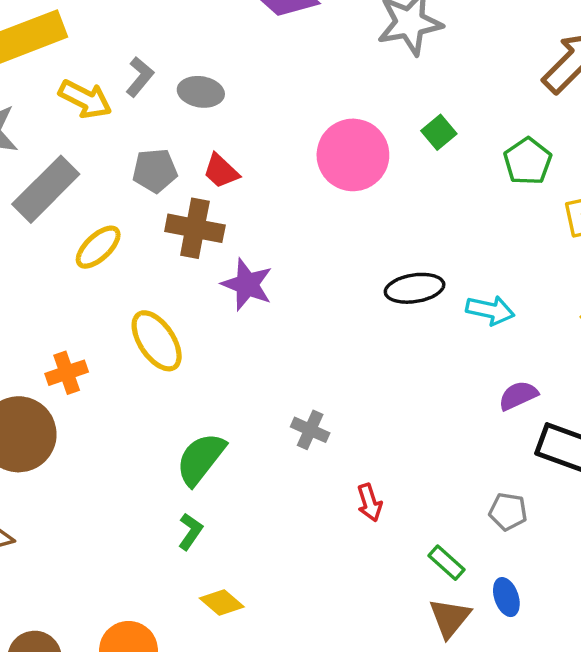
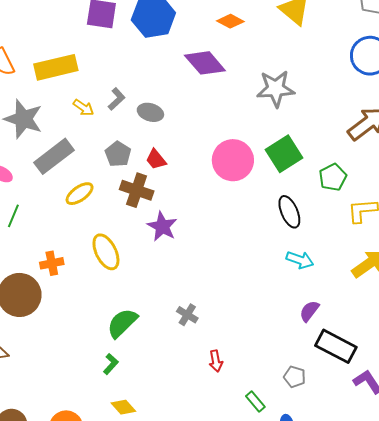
yellow arrow: (85, 99) -> (83, 108), size x0.7
green square: (439, 132) -> (284, 154), size x1.8
gray pentagon: (155, 171) -> (118, 154), turned 30
black ellipse: (415, 288) -> (289, 212), moved, turned 68
purple semicircle: (518, 396) -> (309, 311), turned -35

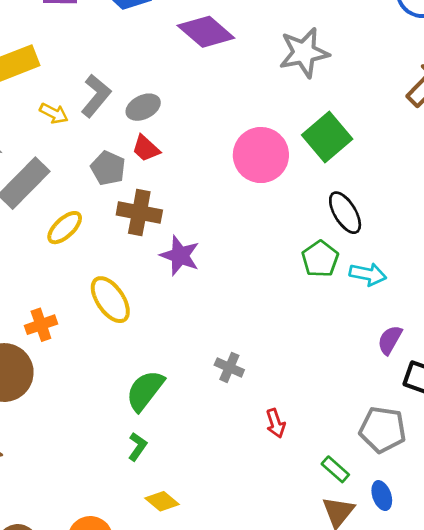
gray L-shape: (117, 99) -> (96, 96), size x1.4
gray ellipse: (150, 112) -> (143, 107), turned -35
red trapezoid: (156, 159) -> (146, 148), moved
green pentagon: (333, 177) -> (320, 259), moved
gray pentagon: (295, 377) -> (383, 430), size x1.6

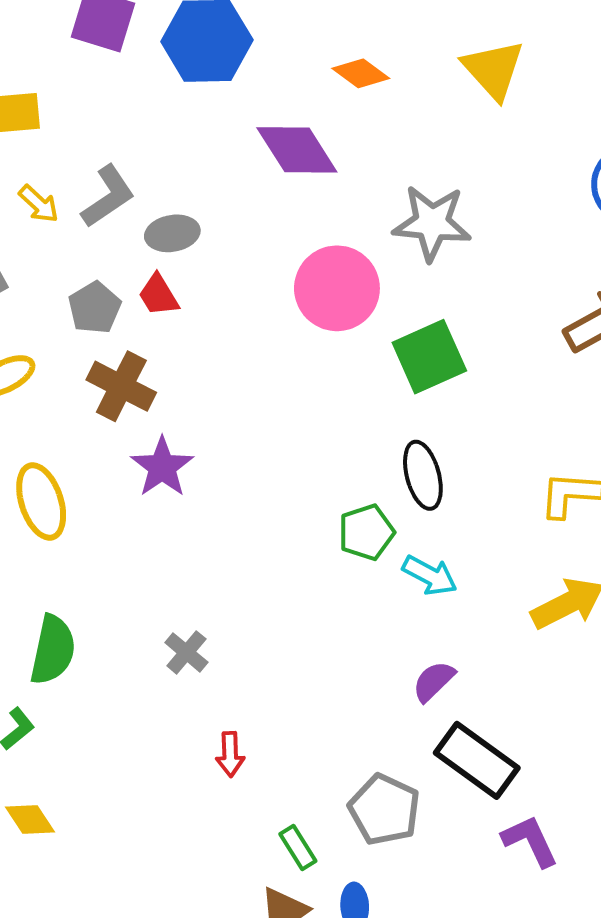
pink circle: (261, 155) -> (337, 288), moved
green semicircle: (145, 391) -> (53, 650), turned 138

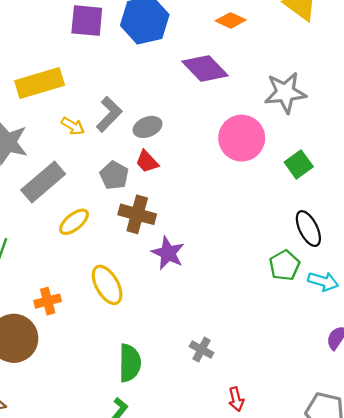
green square: (429, 357) -> (299, 164), size x0.7

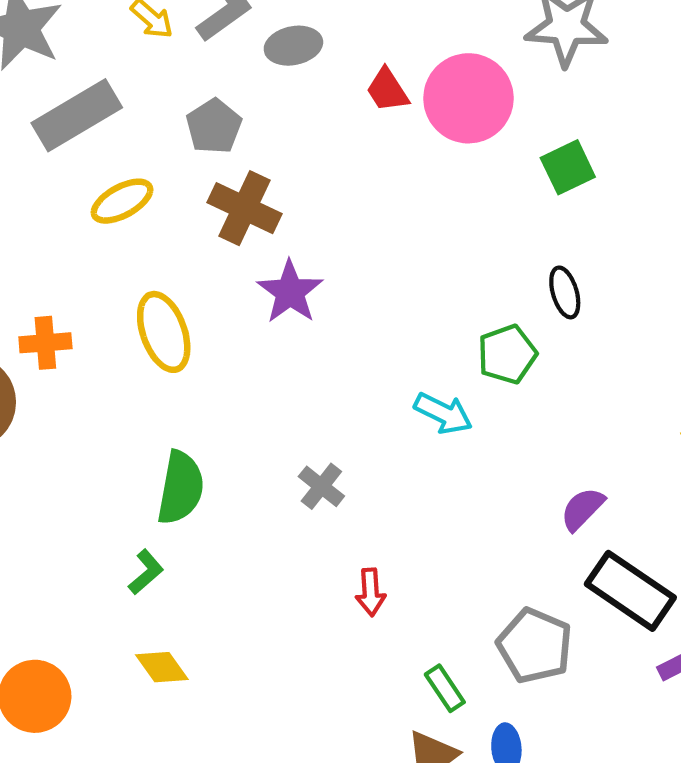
red trapezoid: (147, 162) -> (387, 90), moved
black ellipse: (308, 229) -> (565, 292), size x0.7
cyan arrow: (323, 281) -> (443, 413), moved

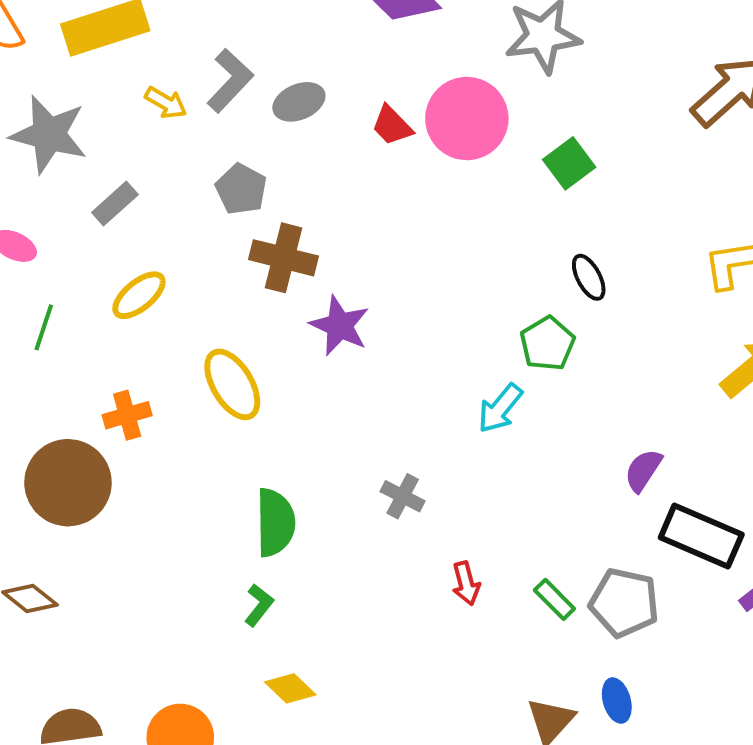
gray rectangle: (77, 115) -> (115, 203), size x0.6
yellow ellipse: (122, 201) -> (139, 295), moved
cyan arrow: (443, 413) -> (500, 408), turned 114
green rectangle: (445, 688) -> (554, 599), moved

